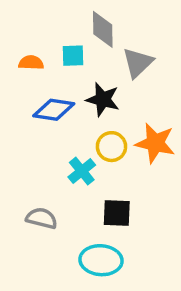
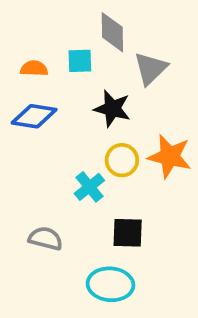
blue diamond: (54, 110) -> (34, 116), moved

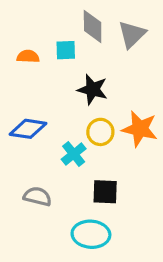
gray triangle: (151, 68) -> (132, 34), moved
blue diamond: (34, 116) -> (28, 129), moved

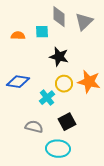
black square: (105, 192) -> (67, 122), turned -30
gray semicircle: (37, 196) -> (34, 127), moved

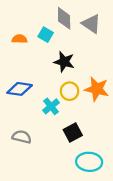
gray triangle: (84, 22) -> (91, 24), turned -42
cyan square: (42, 32) -> (46, 35), turned 32
gray semicircle: (34, 127) -> (22, 137), moved
cyan ellipse: (58, 149) -> (89, 162), moved

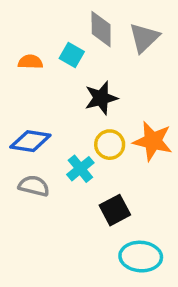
gray triangle: (91, 24) -> (144, 38), turned 42
black star: (64, 62) -> (101, 98), turned -30
gray semicircle: (22, 137) -> (34, 186), moved

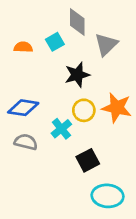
gray triangle: (144, 38) -> (106, 44), moved
cyan square: (72, 55) -> (55, 42), turned 30

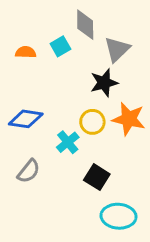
black star: (77, 75) -> (104, 83), moved
gray semicircle: (26, 142) -> (29, 171), moved, turned 115
black square: (88, 160) -> (97, 177), turned -30

